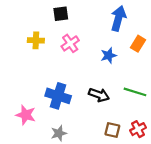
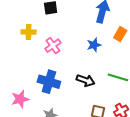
pink cross: (70, 43) -> (53, 46), moved
pink star: (26, 115) -> (20, 99), turned -30

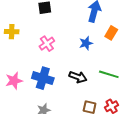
yellow cross: (29, 32) -> (12, 32), moved
pink star: (20, 99) -> (14, 81), moved

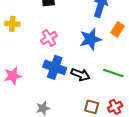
blue star: (86, 43) -> (90, 39), size x1.5
blue cross: (43, 78) -> (55, 67), moved

